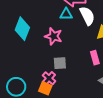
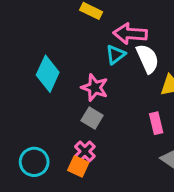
cyan triangle: (66, 14) -> (116, 55), turned -40
gray square: (60, 63) -> (92, 118), moved, turned 32

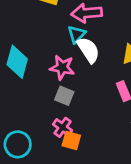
white semicircle: (148, 59) -> (88, 50), moved
orange square: (78, 166) -> (71, 140), moved

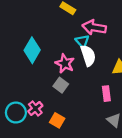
cyan triangle: (76, 34) -> (82, 41), turned -40
pink cross: (63, 127) -> (35, 108), moved

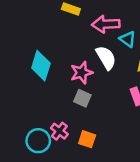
cyan triangle: (82, 41) -> (128, 39), moved
pink star: (65, 64) -> (81, 73), turned -30

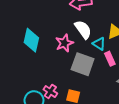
cyan triangle: (128, 39) -> (99, 44), moved
gray square: (82, 98) -> (83, 64), moved, size x1.6

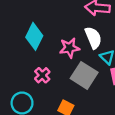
pink cross: (50, 91) -> (42, 75), moved

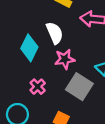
white semicircle: (93, 38) -> (55, 33), moved

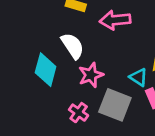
pink cross: (38, 87) -> (79, 113), moved

